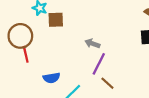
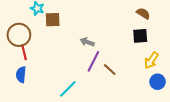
blue semicircle: (52, 78) -> (21, 75), moved, turned 105
brown line: (107, 83) -> (110, 70), moved

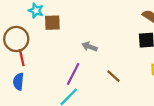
purple line: (93, 61) -> (73, 74), moved

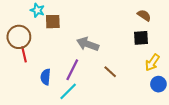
gray arrow: (89, 47) -> (88, 44), size x1.5
blue semicircle: (18, 82) -> (46, 77), moved

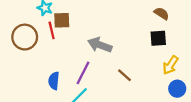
red line: (24, 54) -> (52, 30), moved

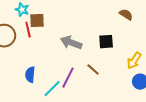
black square: (158, 38) -> (106, 42), moved
purple line: (83, 73) -> (68, 78), moved

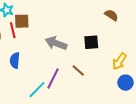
blue semicircle: (30, 75) -> (15, 60), moved

